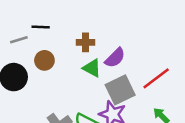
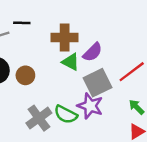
brown cross: (86, 42) -> (65, 38), size x1.5
brown circle: (44, 60) -> (25, 75), moved

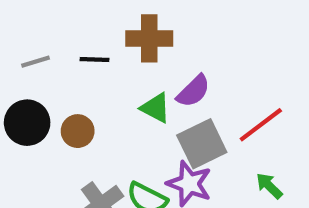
black line: (22, 23) -> (94, 59), moved
brown cross: (65, 38) -> (149, 38), moved

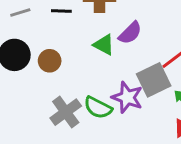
gray square: (202, 144) -> (154, 80), moved

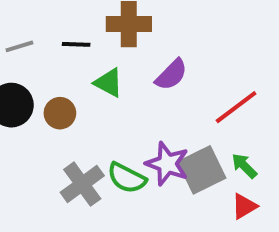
green triangle: (104, 45) -> (109, 83), moved
gray square: (154, 80) -> (202, 170), moved

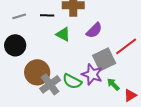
brown circle: (60, 113) -> (37, 72), moved, size x1.6
green arrow: (244, 166) -> (113, 84), moved
gray square: (202, 170) -> (104, 59), moved

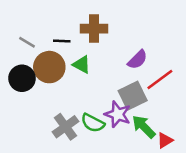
gray line: (19, 16) -> (27, 42), turned 48
purple semicircle: (94, 30) -> (138, 60), moved
brown circle: (37, 72) -> (49, 67), moved
green arrow: (113, 84) -> (144, 127), size x1.5

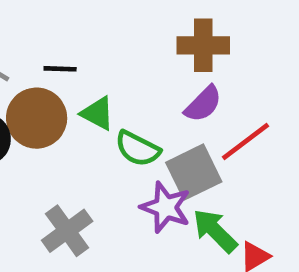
brown cross: (94, 29) -> (203, 45), moved
green semicircle: (93, 123) -> (137, 149), moved

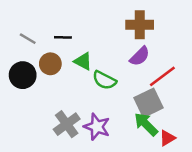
brown circle: (37, 118) -> (50, 64), size x0.7
gray square: (194, 172) -> (148, 103), moved
purple star: (166, 207) -> (97, 127), moved

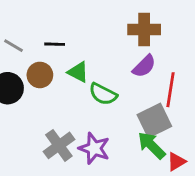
red line: (162, 76) -> (171, 90), turned -44

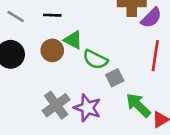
purple semicircle: (144, 66) -> (151, 18), moved
brown circle: (40, 75) -> (52, 50), moved
gray square: (154, 120) -> (115, 78), moved, size x0.6

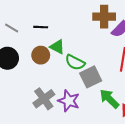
gray square: (115, 78) -> (91, 77), size x1.5

